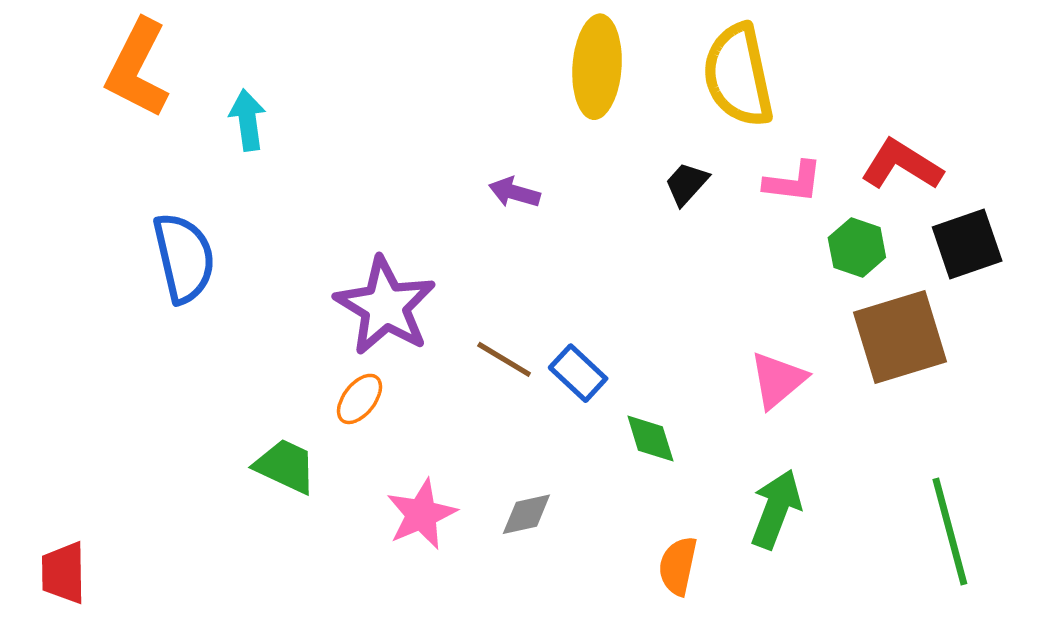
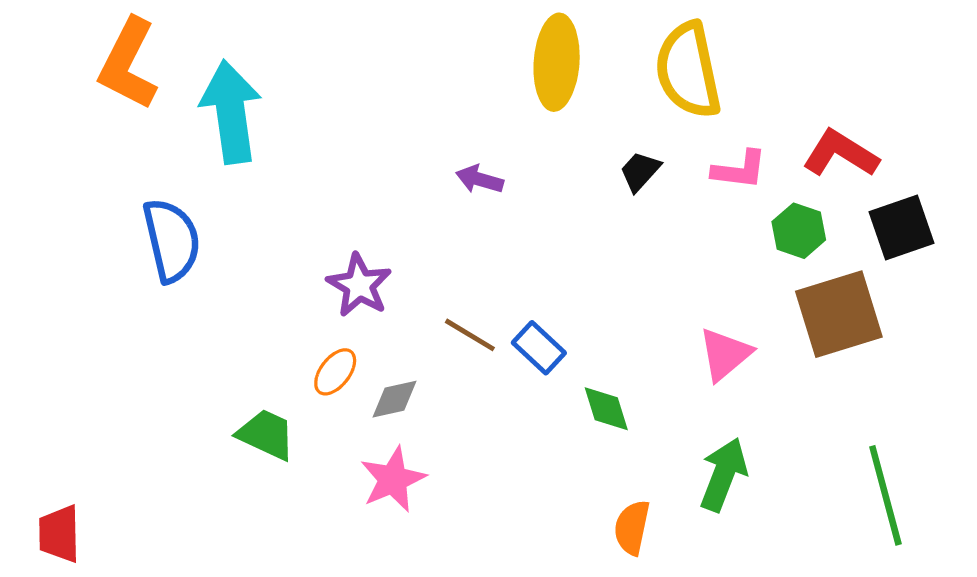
cyan arrow: (248, 120) -> (231, 112), size x1.8
purple star: (385, 306) -> (359, 285), size x0.7
gray diamond: (526, 514) -> (395, 399), moved

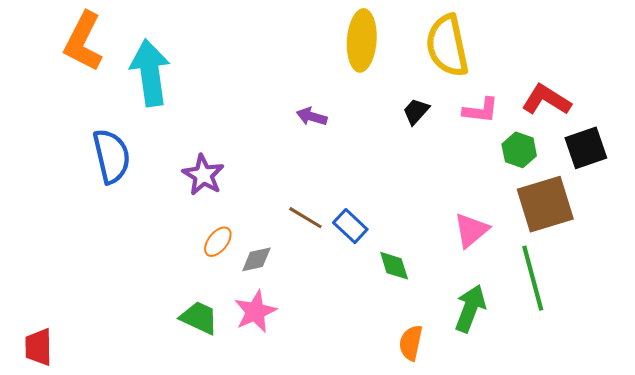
purple star: (359, 285) -> (203, 175), moved
green trapezoid: (266, 434) -> (199, 318), moved
green line: (885, 495) -> (533, 278), moved

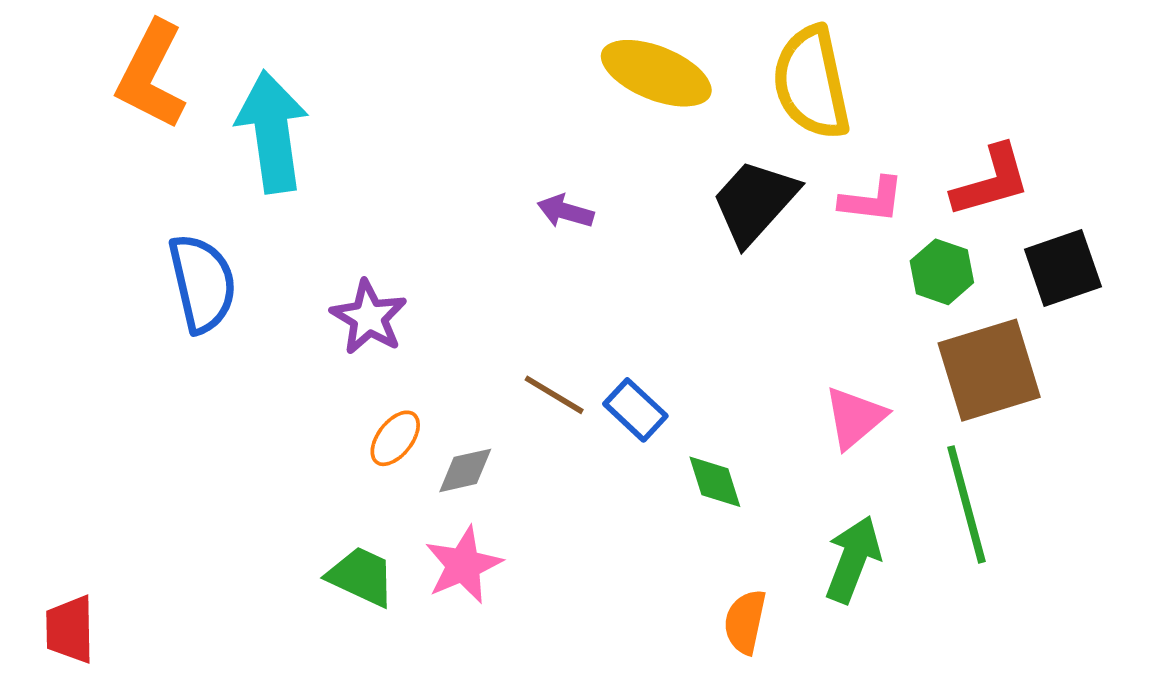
yellow ellipse: (362, 40) -> (656, 73), turned -72
red L-shape: (546, 100) -> (991, 181), turned 132
black trapezoid: (416, 111) -> (755, 202), size x1.8

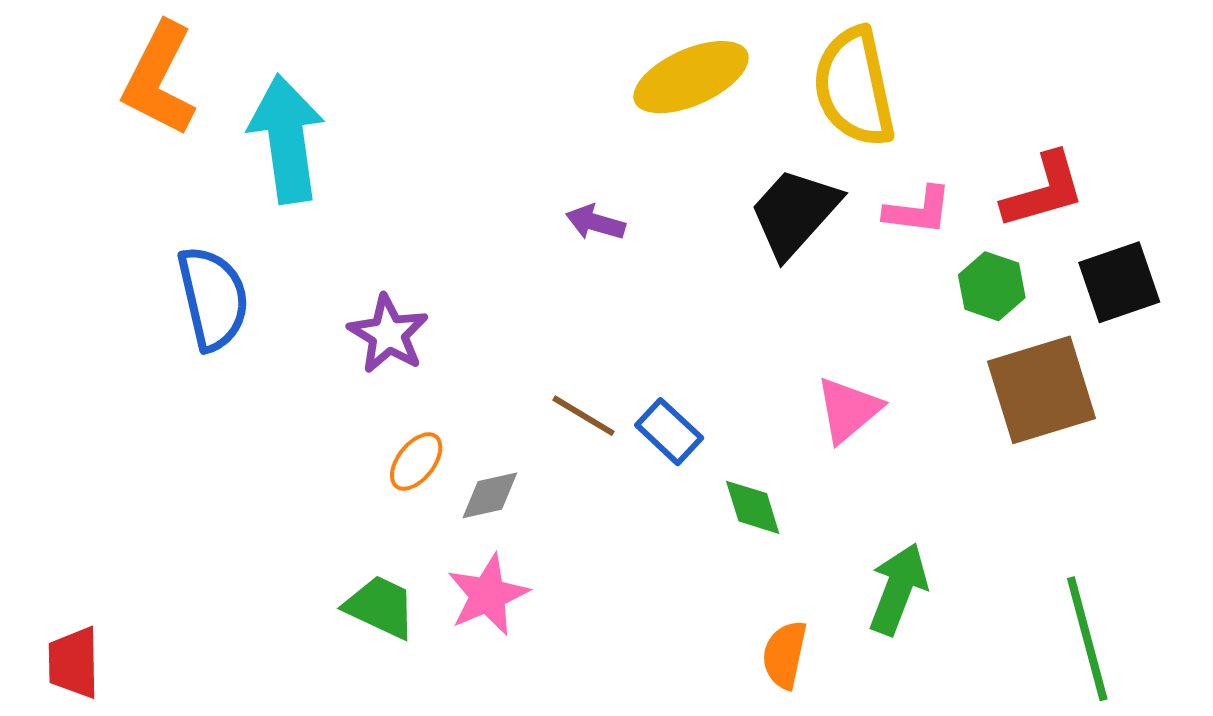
yellow ellipse: (656, 73) -> (691, 77), turned -46
pink triangle: (855, 417) -> (848, 410), moved
green line: (966, 504) -> (1087, 639), moved

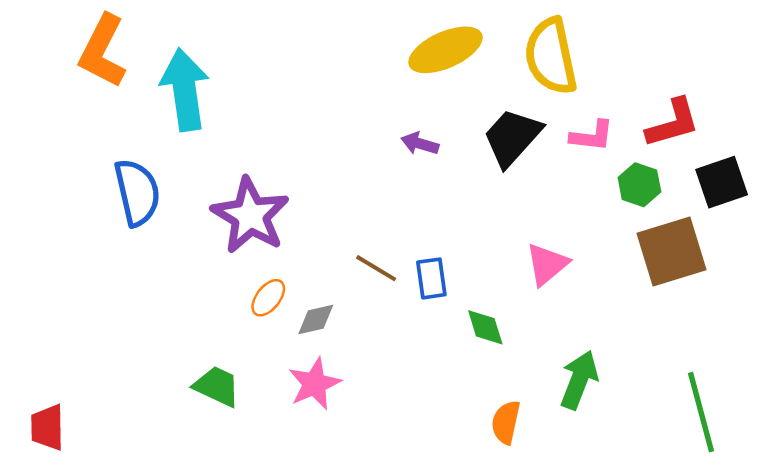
purple arrow: (595, 222) -> (420, 144), moved
purple star: (388, 334) -> (250, 216), size x1.5
blue rectangle: (669, 432) -> (431, 278), turned 39
green trapezoid: (380, 607) -> (217, 386), moved

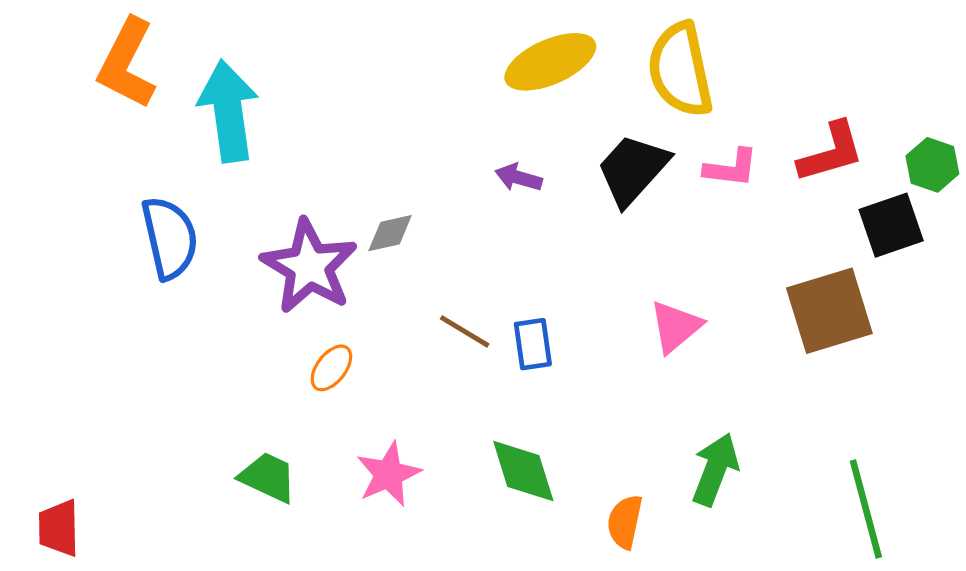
green hexagon: (639, 185) -> (932, 165), moved
gray diamond: (316, 320) -> (390, 233), moved
green diamond: (485, 327) -> (523, 471), moved, size x1.4

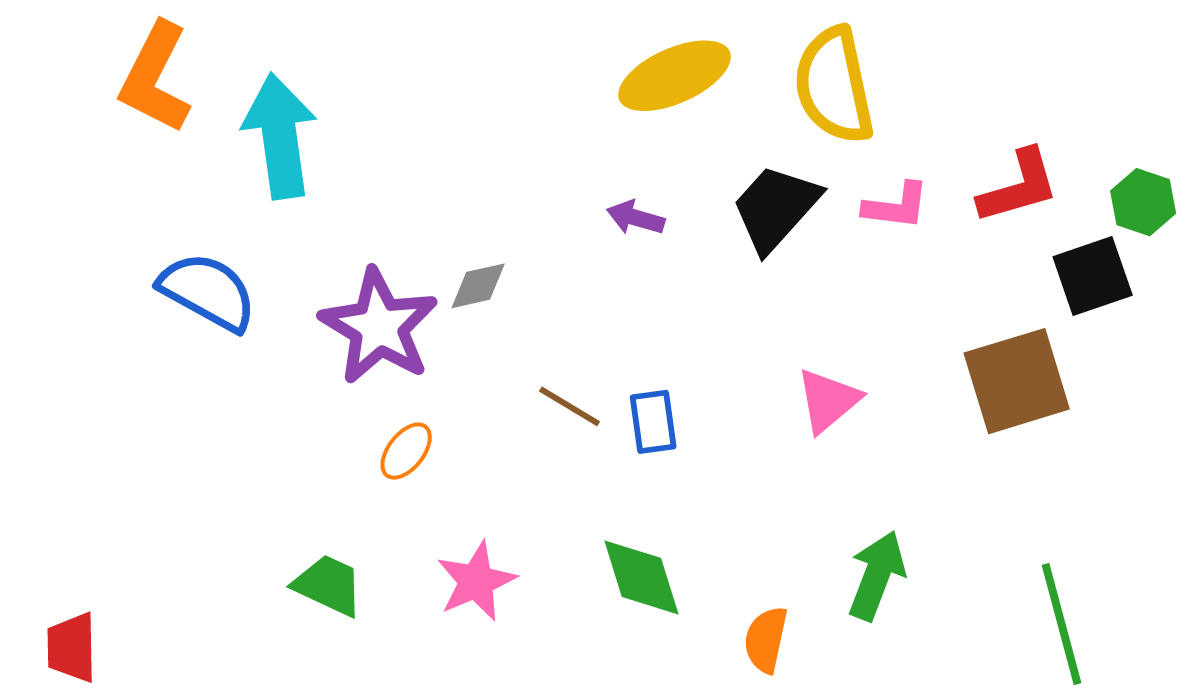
blue semicircle: (170, 238) -> (208, 292), turned -48

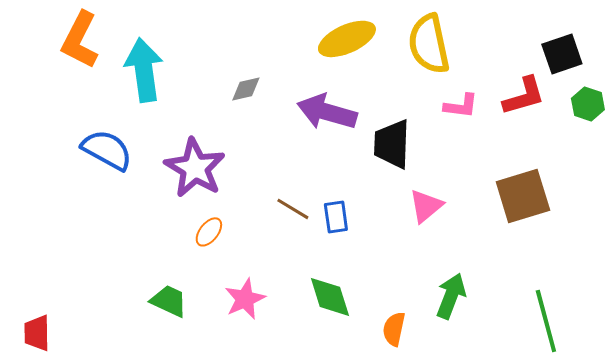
black trapezoid: (776, 208) -> (392, 144), moved, turned -40
purple arrow: (636, 218) -> (327, 112), size x2.0
black square: (1093, 276) -> (562, 54), moved
gray diamond: (478, 286) -> (246, 89), moved

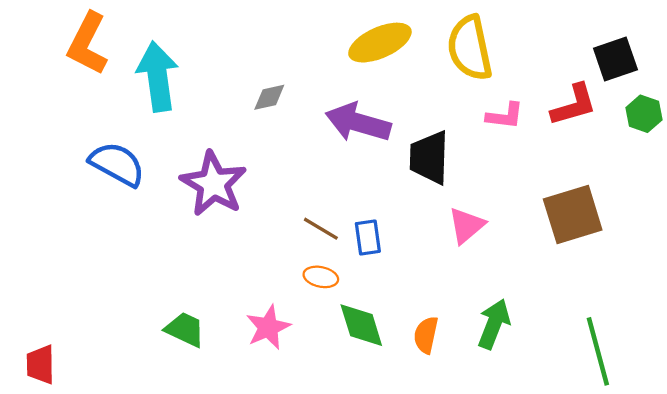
orange ellipse: (209, 232) -> (321, 277), moved, turned 64
orange semicircle: (394, 329) -> (426, 335), moved

